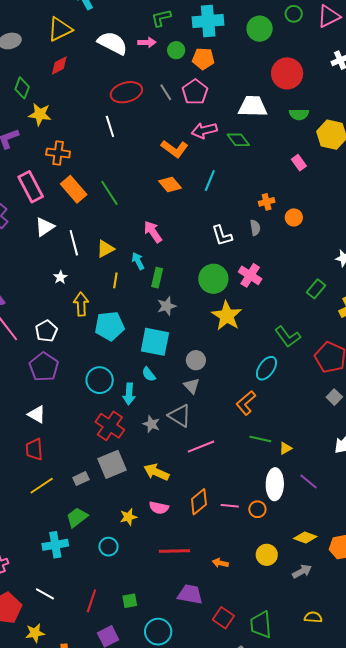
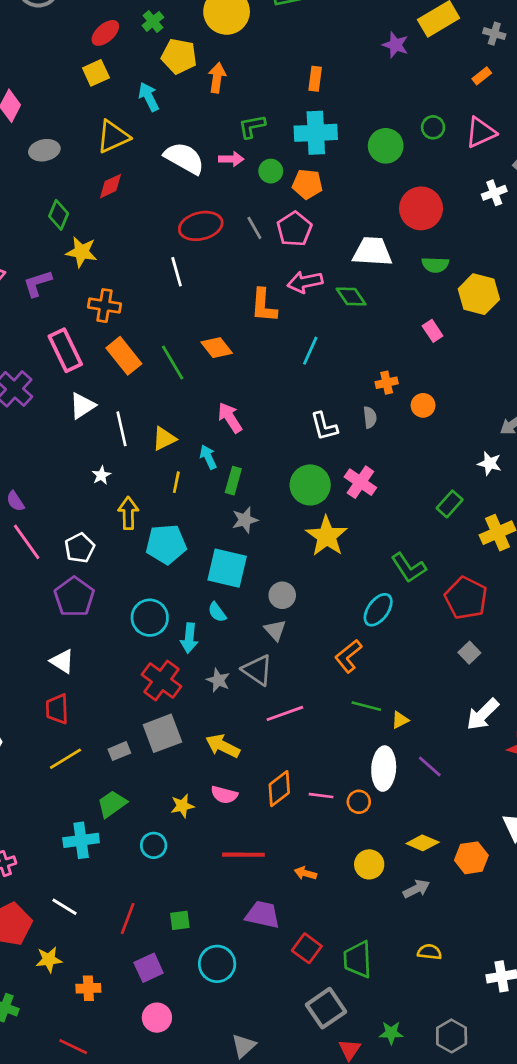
orange L-shape: (175, 149) -> (264, 306), turned 56
orange diamond: (170, 184) -> (217, 348), moved

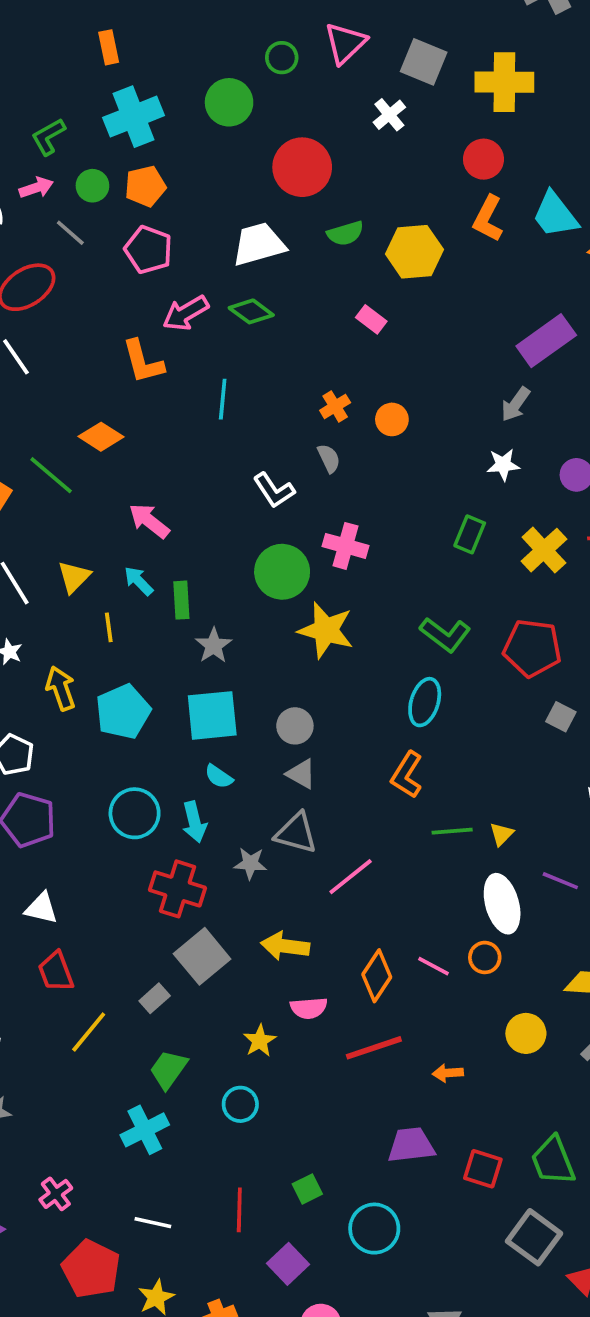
gray line: (254, 228) -> (70, 233), moved
pink line: (321, 796) -> (434, 966), turned 40
red line: (243, 855) -> (374, 1048), moved

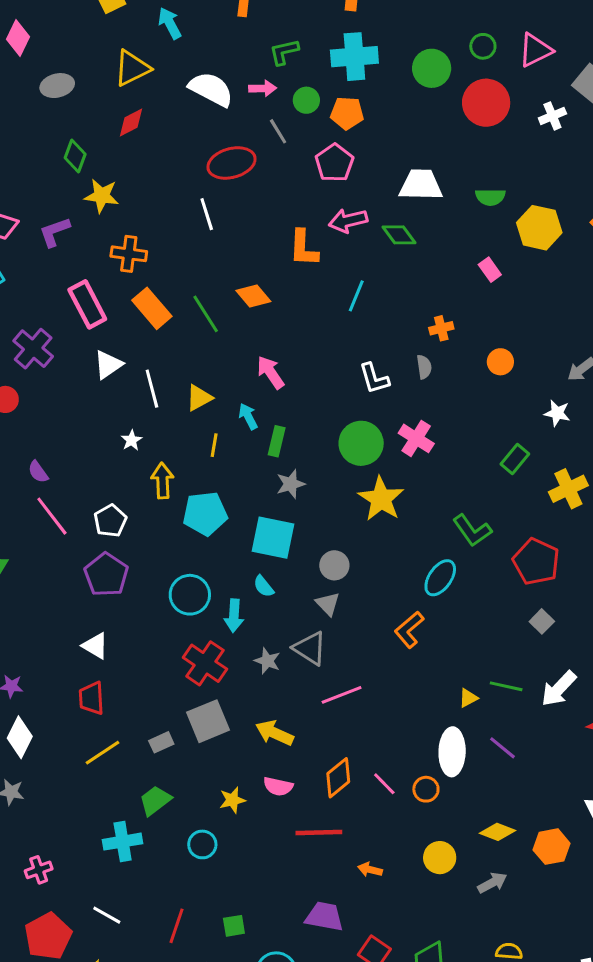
red circle: (302, 167) -> (486, 103), moved
orange circle: (392, 419) -> (500, 362), moved
green line: (452, 831) -> (506, 686), moved

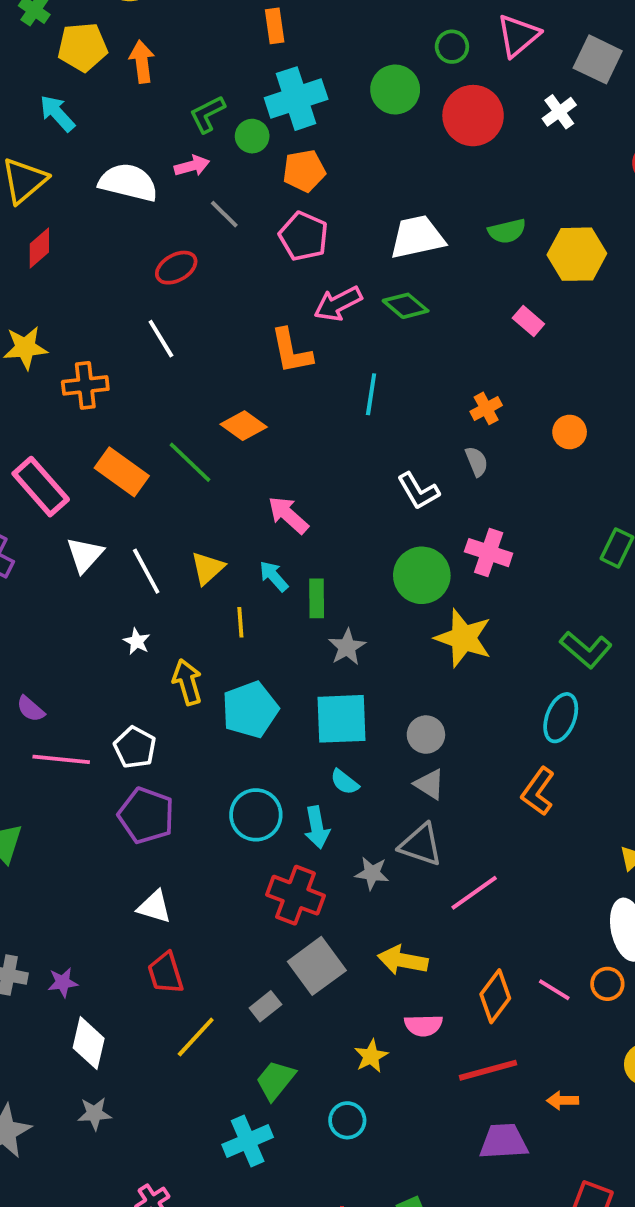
green circle: (306, 100) -> (252, 136), moved
red ellipse: (232, 163) -> (176, 268), size x0.7
orange cross: (129, 254) -> (85, 385), moved
pink line: (52, 516) -> (61, 759), turned -33
purple trapezoid: (324, 917) -> (504, 1142), moved

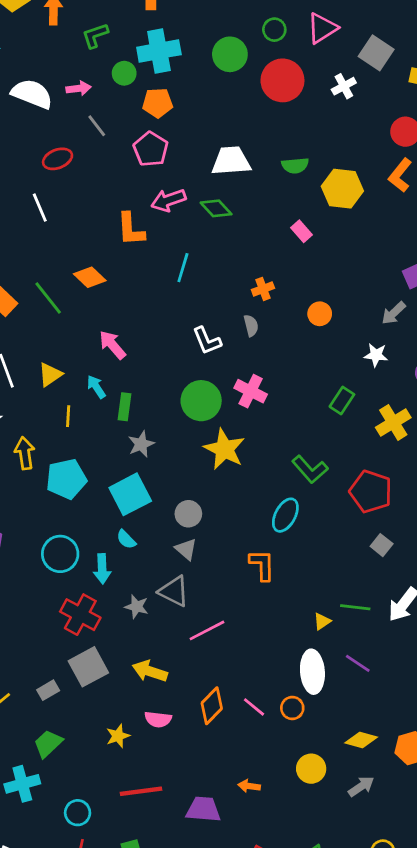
green L-shape: (207, 114) -> (95, 36), moved
cyan square: (341, 719) -> (130, 494), turned -33
orange L-shape: (538, 791) -> (262, 565), turned 136
red line: (488, 1070) -> (141, 791), moved
cyan circle: (347, 1120) -> (78, 813), moved

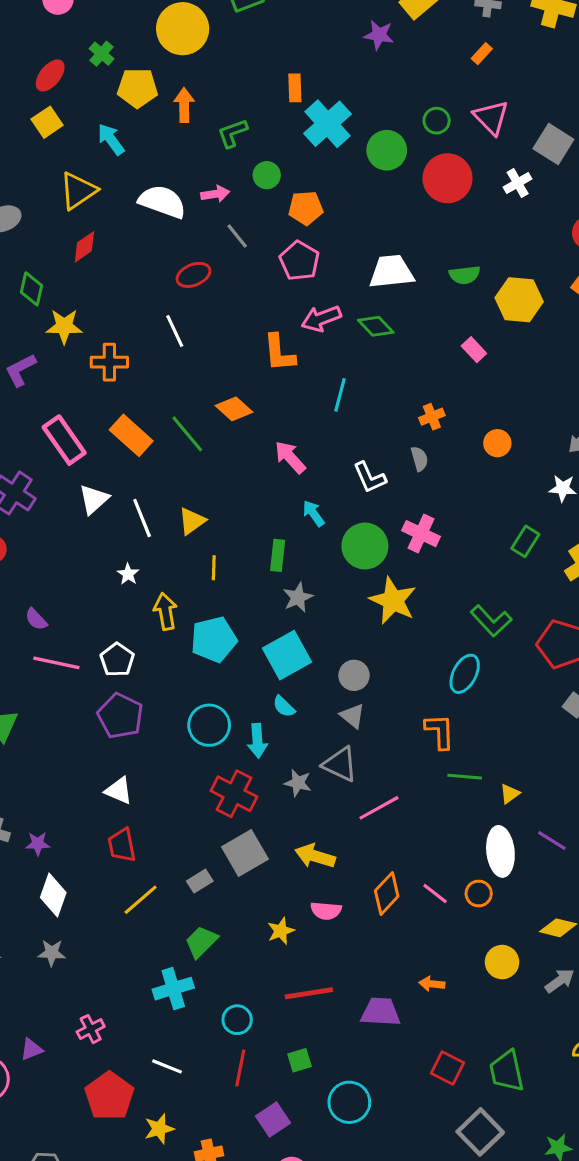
pink triangle: (322, 28) -> (491, 118), turned -40
cyan cross: (159, 51) -> (328, 124), moved, turned -30
pink arrow: (112, 345) -> (290, 457), moved
cyan arrow: (96, 387) -> (313, 513), moved
green line: (355, 607) -> (465, 777), moved

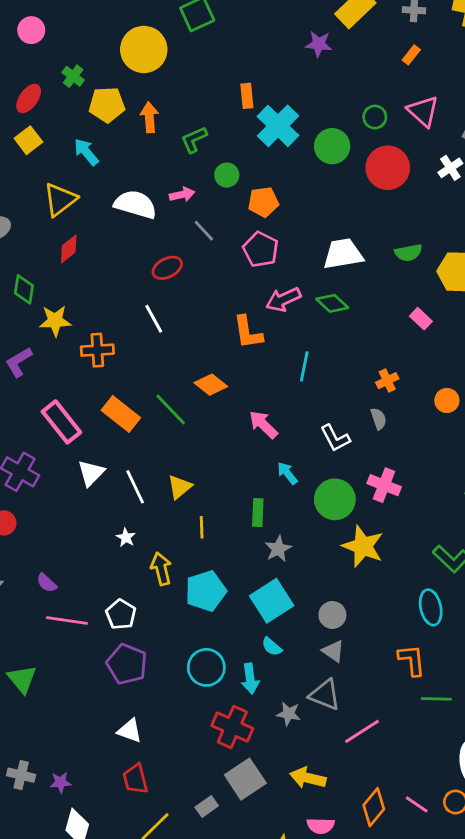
cyan ellipse: (465, 674) -> (431, 607), turned -36

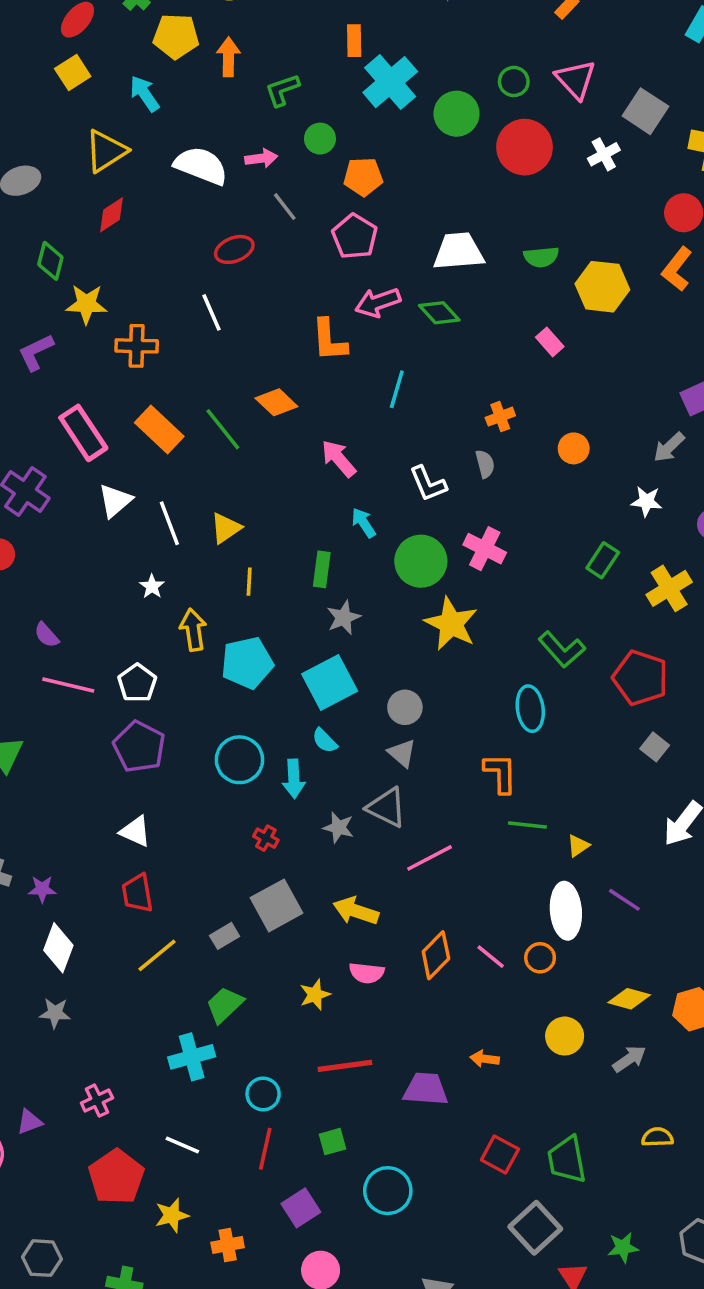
red cross: (232, 727) -> (266, 838), size x0.5

